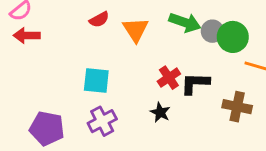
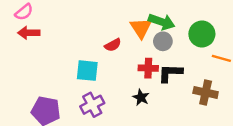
red semicircle: (99, 20) -> (113, 45), moved
orange triangle: (136, 30) -> (141, 28), moved
gray circle: (212, 31) -> (163, 41), moved
red cross: (169, 78) -> (148, 68), turned 36

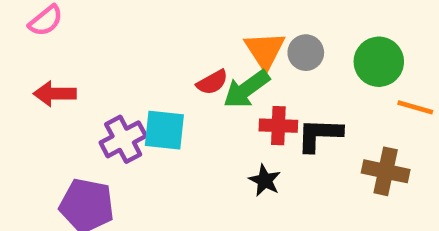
green arrow: (162, 22) -> (246, 89), moved, turned 125
red arrow: (29, 33) -> (55, 94), moved
gray circle: (163, 41) -> (306, 53), moved
purple cross: (92, 105) -> (123, 139), moved

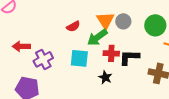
red semicircle: (212, 82) -> (73, 26), moved
red arrow: (55, 94) -> (21, 46), moved
cyan square: (164, 130) -> (79, 58), moved

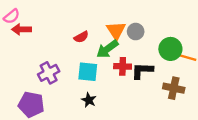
green circle: (155, 25) -> (170, 49), moved
red arrow: (21, 46) -> (21, 29), moved
black star: (105, 77) -> (89, 100), moved

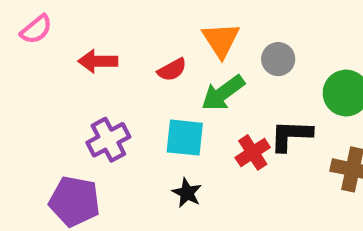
red arrow: (21, 29) -> (98, 61), moved
orange triangle: (116, 30) -> (221, 40), moved
red cross: (123, 66) -> (253, 152), moved, turned -35

